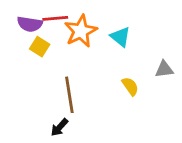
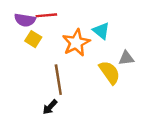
orange star: (81, 31) -> (76, 43), moved
gray triangle: (164, 69) -> (126, 58), moved
yellow semicircle: (130, 86) -> (110, 72), size x1.5

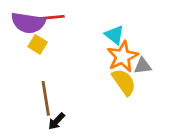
purple semicircle: (25, 20) -> (28, 23), size x1.4
orange star: (76, 43) -> (123, 56), moved
brown line: (58, 80) -> (46, 98), moved

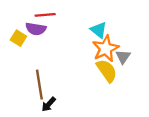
purple semicircle: (28, 23) -> (36, 29), moved, size x0.7
yellow square: (38, 44) -> (18, 38), moved
gray triangle: (143, 66) -> (123, 57), turned -49

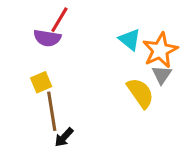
red line: (45, 15) -> (59, 20), turned -54
yellow square: (18, 38) -> (41, 82), moved, turned 35
orange star: (106, 49) -> (160, 50), moved

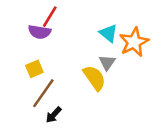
gray triangle: (162, 75) -> (107, 63), moved
yellow semicircle: (140, 93) -> (94, 78), moved
brown line: (52, 111) -> (43, 93), turned 44

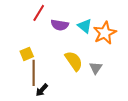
purple semicircle: (40, 32) -> (60, 25), moved
gray triangle: (107, 63) -> (96, 68), moved
brown line: (43, 93) -> (34, 73), turned -35

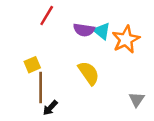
purple semicircle: (60, 25) -> (84, 30), moved
gray triangle: (96, 68) -> (137, 99), moved

